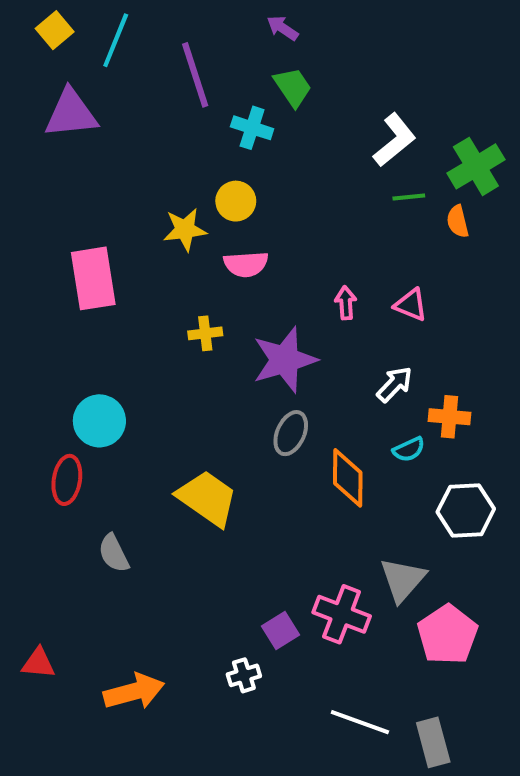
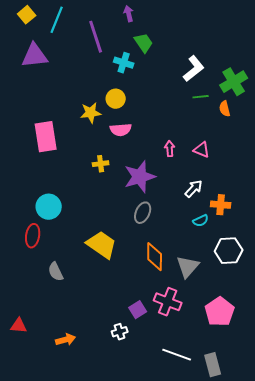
purple arrow: (283, 28) -> (129, 14), moved, turned 42
orange diamond: (348, 478) -> (155, 257), moved
gray triangle: (403, 580) -> (188, 267), moved
orange arrow: (134, 692) -> (66, 340), size x0.7

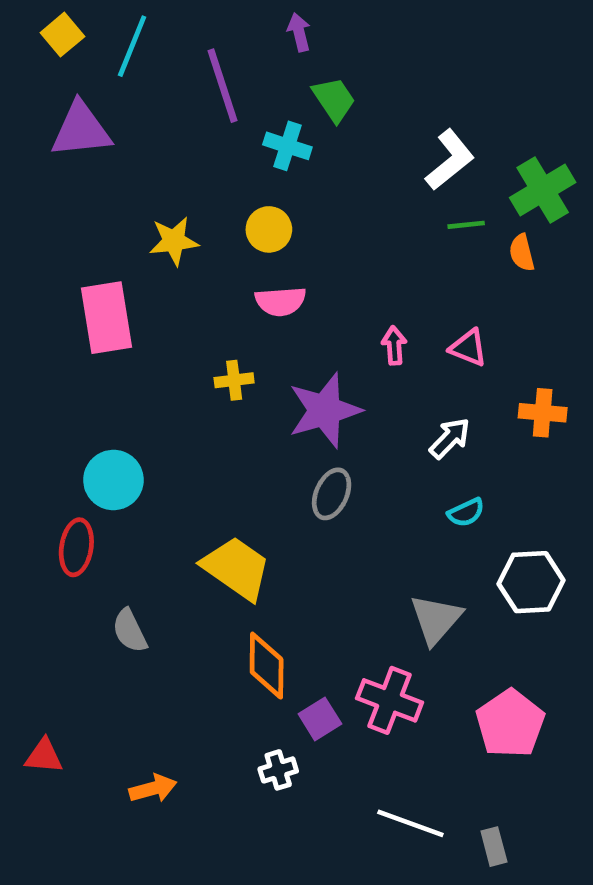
yellow star: (91, 113) -> (174, 241), moved
orange cross: (221, 205) -> (543, 413), moved
orange diamond: (155, 257) -> (267, 666), moved
gray rectangle: (213, 365) -> (494, 847), size x0.7

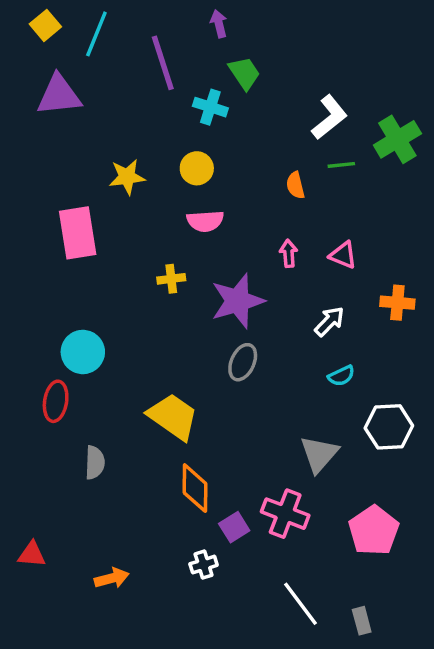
orange semicircle: (522, 253) -> (295, 185), moved
gray semicircle: (130, 631) -> (95, 463), turned -152
white line: (410, 823) -> (301, 604), turned 33

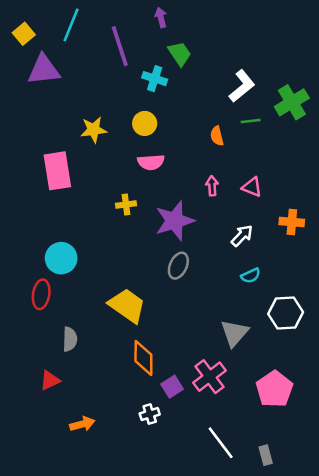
yellow square: (45, 25) -> (24, 34), moved
pink cross: (285, 514) -> (210, 377), turned 32
red triangle: (32, 554) -> (50, 380), moved, turned -30

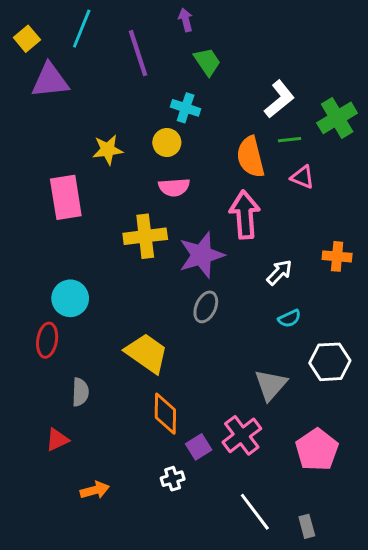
cyan cross: (155, 79) -> (186, 108), moved
orange semicircle: (217, 136) -> (251, 157), size x1.8
pink arrow: (212, 186) -> (245, 215), size x2.0
pink triangle: (252, 187) -> (302, 177), moved
yellow cross: (126, 205) -> (145, 236), size x1.8

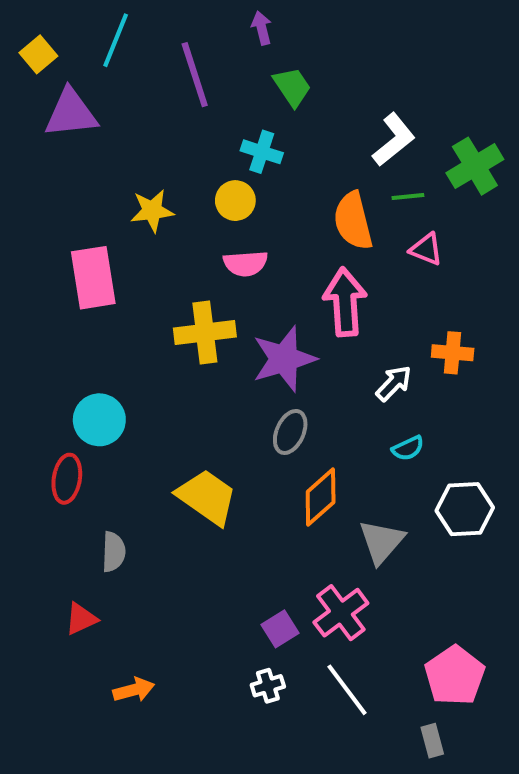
orange cross: (337, 256) -> (453, 353), moved
orange diamond: (165, 414) -> (321, 497), moved, turned 48
pink pentagon: (317, 450) -> (455, 676), moved
white cross: (173, 479) -> (268, 686), moved
white line: (255, 512) -> (347, 690), moved

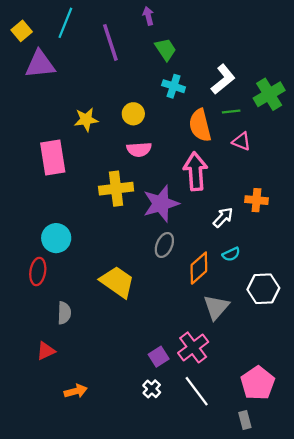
cyan cross: (262, 152) -> (174, 86), moved
orange diamond: (321, 497) -> (199, 268), moved
white cross: (268, 686) -> (152, 389), turned -30

